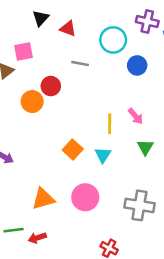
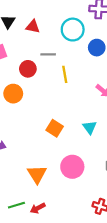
red circle: (51, 86) -> (28, 69), moved
yellow line: (110, 124) -> (65, 74), moved
cyan triangle: (103, 155) -> (90, 127), moved
orange triangle: (43, 199) -> (37, 174), turned -36

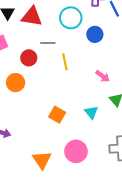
red triangle: (33, 27) -> (32, 17), size x1.5

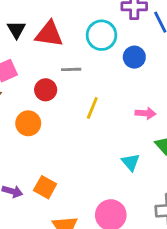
yellow line: (65, 62) -> (92, 108), moved, turned 35
pink arrow: (103, 76) -> (145, 113), turned -32
orange square: (57, 115) -> (45, 187), moved

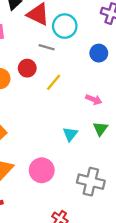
cyan circle: (101, 35) -> (65, 26), moved
red circle: (46, 90) -> (27, 68), moved

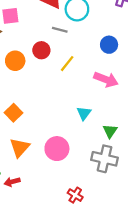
blue circle: (99, 53) -> (109, 45), moved
pink arrow: (94, 100) -> (106, 80), size x1.5
green triangle: (100, 129) -> (110, 131), moved

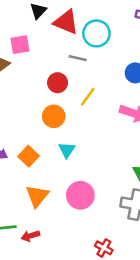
orange circle: (15, 61) -> (54, 116), moved
cyan triangle: (84, 113) -> (67, 150), moved

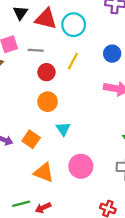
gray line: (78, 58) -> (36, 50), moved
yellow line: (88, 97) -> (73, 61), moved
orange triangle: (37, 196) -> (44, 172), turned -40

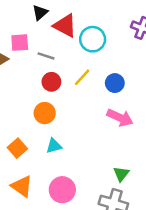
blue circle: (112, 54) -> (115, 83), moved
cyan triangle: (63, 129) -> (54, 146), turned 35

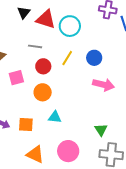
pink square: (20, 43) -> (16, 78), moved
cyan triangle: (54, 146) -> (55, 117), turned 32
orange square: (17, 148) -> (26, 125), turned -35
green triangle: (121, 174) -> (101, 130), moved

